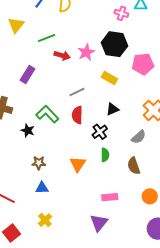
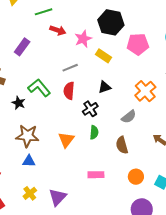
pink star: (86, 52) -> (83, 39), moved
brown star: (39, 163) -> (27, 136), size x1.6
purple triangle: (99, 223) -> (58, 197), moved

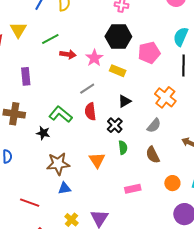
purple rectangle: (22, 47) -> (26, 76), moved, turned -30

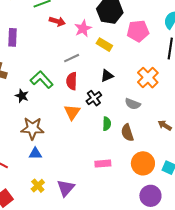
gray semicircle: (154, 126) -> (133, 104), turned 63
green semicircle: (123, 148) -> (107, 124), moved
orange triangle: (97, 160) -> (72, 112), moved
orange circle: (172, 183) -> (143, 163), size x1.5

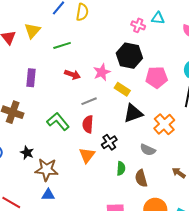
red arrow: (57, 21) -> (72, 75), moved
black triangle: (107, 76) -> (133, 113), moved, size x1.5
black star: (22, 96) -> (27, 153), moved

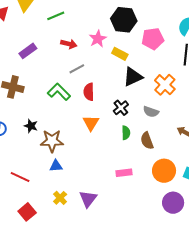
purple rectangle: (31, 78) -> (28, 51), turned 54
gray line: (89, 101) -> (77, 69), moved
black cross: (109, 142) -> (121, 108), moved

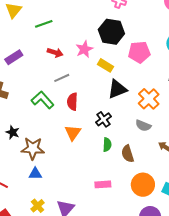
gray semicircle: (151, 112) -> (143, 126), moved

